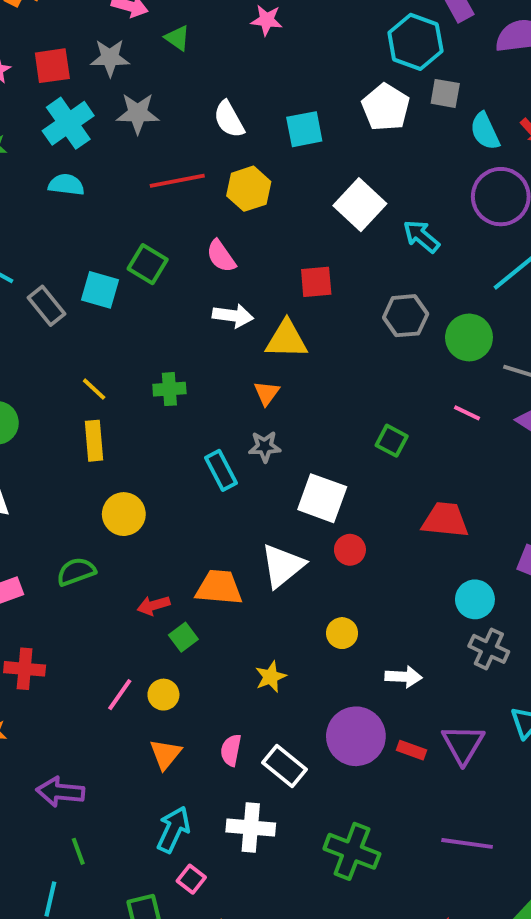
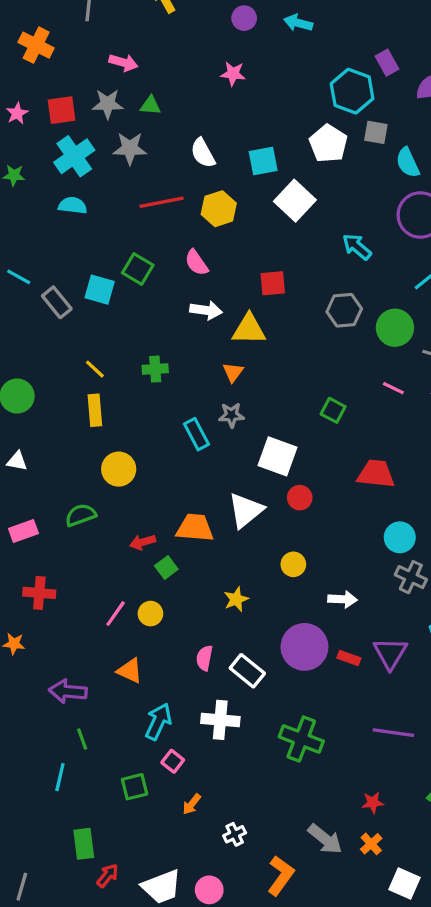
green triangle: (177, 38) -> (150, 105), moved, turned -30
white square: (360, 205) -> (295, 201), moved
orange triangle: (165, 754) -> (130, 671), moved, turned -44

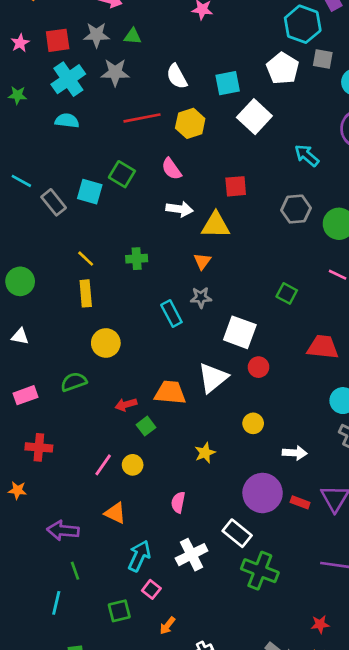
white rectangle: (247, 671) -> (237, 533), moved
white cross: (220, 720) -> (192, 555), turned -32

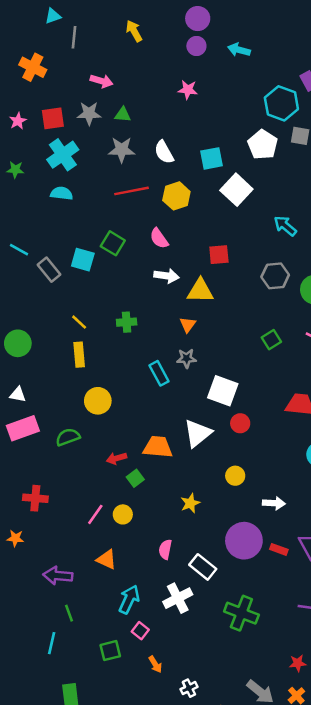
gray star: (115, 72) -> (122, 150), moved
green square: (287, 293) -> (271, 340), moved, turned 30
pink rectangle: (25, 395) -> (23, 428), moved, size x1.4
white rectangle: (237, 533) -> (203, 567), moved
orange arrow: (167, 626) -> (155, 664), turned -70

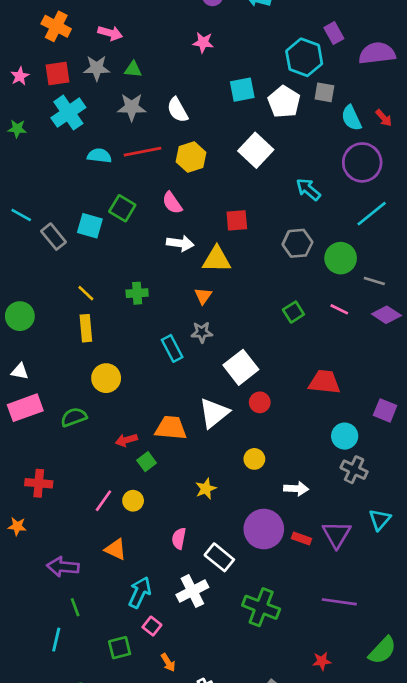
orange cross: (33, 67) -> (56, 26), moved
cyan square: (211, 158) -> (242, 90), moved
cyan semicircle: (62, 193) -> (99, 156), moved
white square: (223, 391) -> (241, 367), turned 32

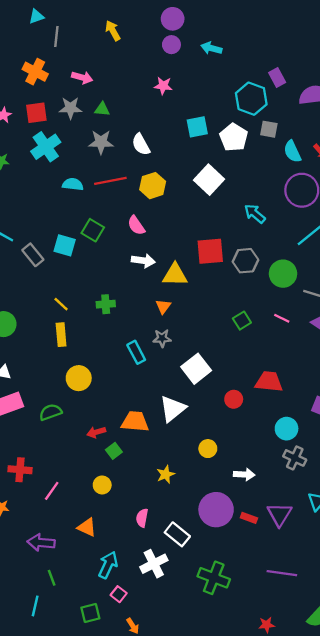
red square: (237, 220) -> (210, 251), moved, size x1.4
red circle: (260, 402) -> (234, 399), moved
pink line: (103, 501) -> (52, 491), moved

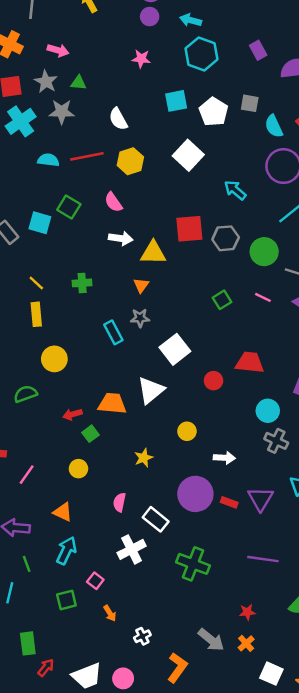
cyan hexagon: (251, 99) -> (201, 54), moved
gray star: (70, 108) -> (46, 82), turned 30
gray star: (101, 142) -> (62, 112), moved
cyan arrow: (108, 565) -> (66, 551), moved

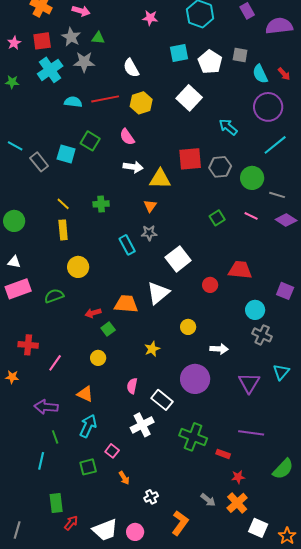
red rectangle: (229, 502) -> (223, 454), moved
gray arrow: (211, 640) -> (208, 500), size x0.7
orange cross: (246, 643) -> (237, 503), size x1.5

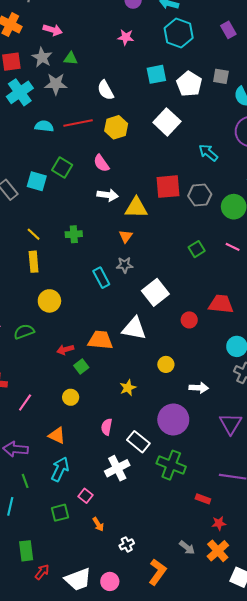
white triangle: (158, 293) -> (134, 328), turned 50
green cross: (193, 437) -> (171, 465), moved

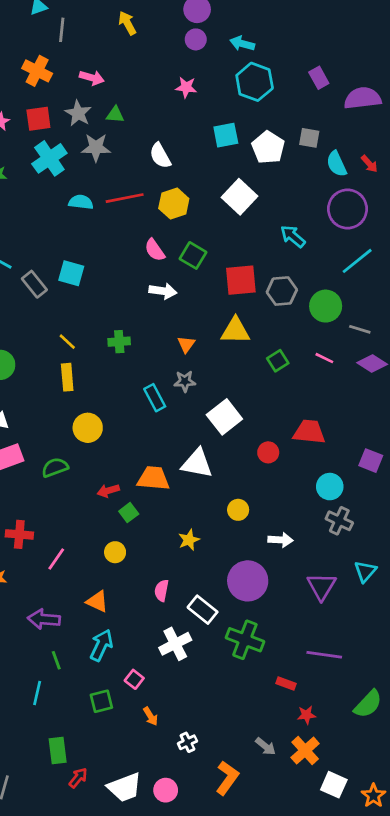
green square: (62, 167) -> (193, 255), moved
yellow triangle: (136, 208) -> (235, 331), moved

